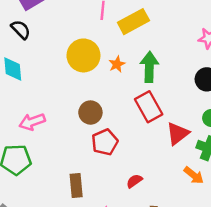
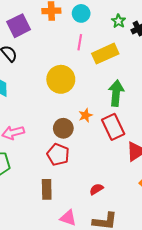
orange star: (117, 64) -> (86, 115), moved
red pentagon: (105, 142) -> (58, 155), moved, turned -30

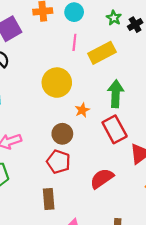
orange star: (86, 115) -> (82, 110), moved
red semicircle: (96, 189) -> (102, 178), moved, size x1.6

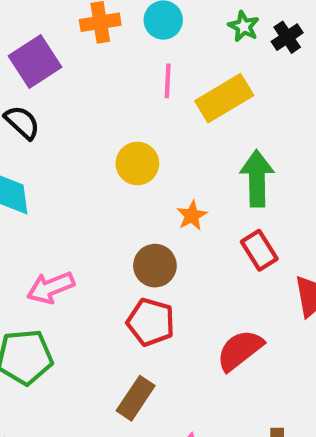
yellow circle: (57, 83) -> (137, 163), size x0.7
red rectangle: (115, 129) -> (259, 250), size x0.7
brown rectangle: (49, 199) -> (136, 398), turned 42

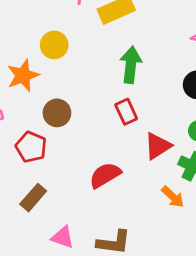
orange star: (192, 216) -> (23, 75), moved, size x1.6
red pentagon: (151, 322) -> (31, 147), moved

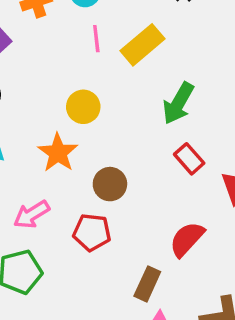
green arrow: (131, 65) -> (178, 103), turned -140
brown rectangle: (33, 198) -> (147, 284), moved

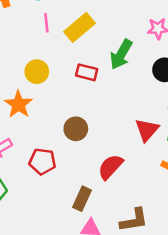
green arrow: (178, 103) -> (121, 54), moved
red rectangle: (189, 159) -> (87, 72), moved, turned -35
brown circle: (110, 184) -> (76, 129), moved

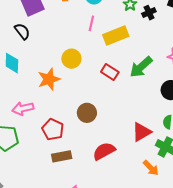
brown rectangle: (82, 199) -> (62, 156), moved, turned 36

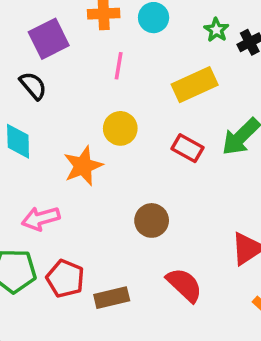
pink line: (91, 23) -> (119, 66), moved
red pentagon: (53, 130) -> (65, 279), moved
red semicircle: (104, 151) -> (184, 285), turned 75

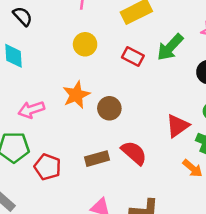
orange star: (83, 166) -> (76, 95), moved
red pentagon: (65, 279) -> (48, 167), moved
brown rectangle: (112, 298) -> (97, 159), moved

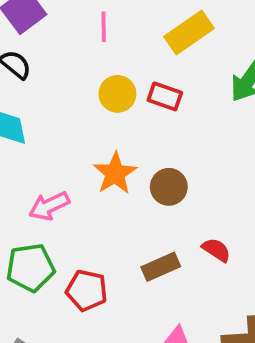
red rectangle: (133, 56) -> (165, 96), moved
red semicircle: (134, 153) -> (216, 250), size x0.7

